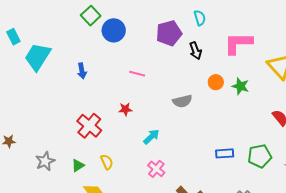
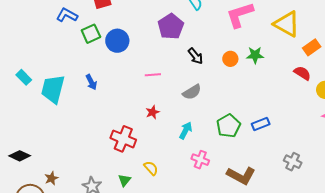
green square: (91, 16) -> (91, 34), turned 36
black arrow: (196, 51) -> (196, 56), moved
blue arrow: (82, 71) -> (91, 82), moved
gray semicircle: (182, 101) -> (192, 92), moved
green pentagon: (260, 156) -> (228, 126), moved

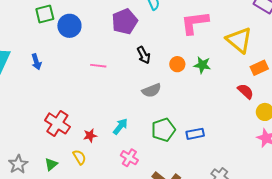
gray semicircle: (192, 92) -> (151, 90), moved
red star: (153, 112) -> (90, 135), moved

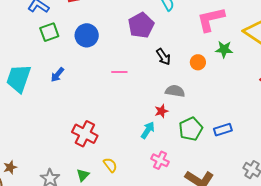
green square: (45, 14) -> (49, 32), moved
blue arrow: (36, 62) -> (57, 75), turned 63
green star: (202, 65) -> (224, 49), moved
gray semicircle: (151, 90) -> (175, 91), turned -144
red star: (90, 135) -> (161, 111), moved

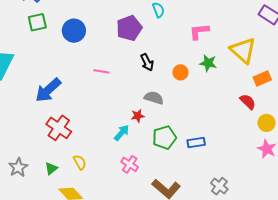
pink L-shape: (211, 19) -> (199, 31), size x0.7
blue arrow: (57, 75) -> (48, 90), moved, size x1.8

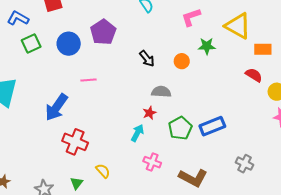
purple pentagon: (129, 28) -> (103, 32), moved
pink line: (101, 71) -> (89, 80), moved
orange rectangle: (262, 79) -> (263, 49), turned 36
blue rectangle: (196, 143) -> (212, 126), size x1.4

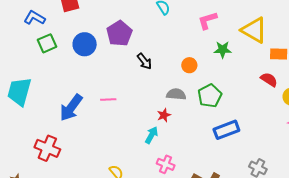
black arrow: (147, 59) -> (144, 61), moved
orange circle: (182, 61) -> (189, 65), moved
pink line: (89, 80) -> (108, 100), moved
green pentagon: (180, 128) -> (210, 96), moved
red cross: (75, 142) -> (47, 148), moved

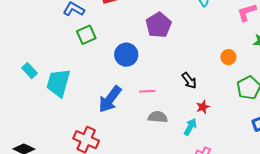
blue circle: (85, 44) -> (126, 55), moved
black arrow: (144, 61) -> (189, 80), moved
gray semicircle: (176, 94) -> (158, 117), moved

